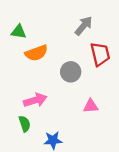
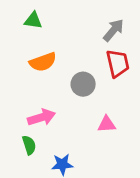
gray arrow: (84, 26) -> (114, 30), moved
green triangle: (19, 32) -> (33, 20), moved

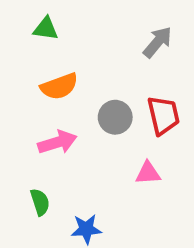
red trapezoid: (118, 63) -> (163, 115), moved
pink arrow: (42, 117) -> (57, 142), moved

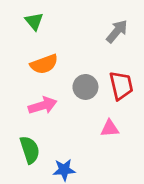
green triangle: (46, 29) -> (34, 21), turned 42
green semicircle: (40, 202) -> (30, 150), size x1.4

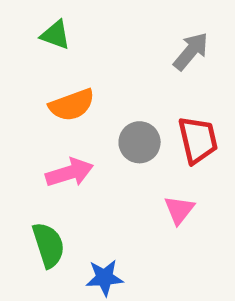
green triangle: (34, 21) -> (55, 35), turned -30
pink triangle: (110, 128) -> (179, 210), turned -48

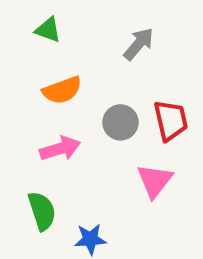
gray arrow: (191, 51) -> (139, 44), moved
pink triangle: (179, 210) -> (155, 181), size x1.4

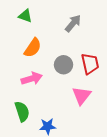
orange semicircle: (62, 90) -> (33, 48), turned -36

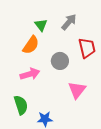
green triangle: (25, 16) -> (41, 25), moved, turned 32
red trapezoid: (90, 64) -> (87, 48), moved

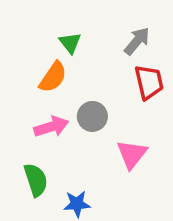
gray arrow: (69, 22) -> (137, 41), moved
gray circle: (60, 61) -> (92, 116), moved

